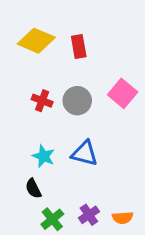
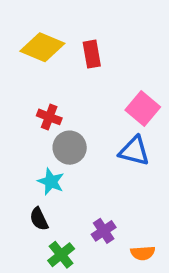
gray circle: (77, 101) -> (70, 148), moved
blue triangle: (85, 153) -> (134, 151), moved
purple cross: (89, 215) -> (104, 231), moved

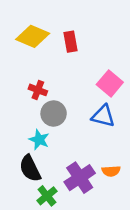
black semicircle: (39, 219) -> (30, 168), size x1.5
purple cross: (104, 231) -> (80, 178), size x1.6
orange semicircle: (143, 253) -> (111, 171), moved

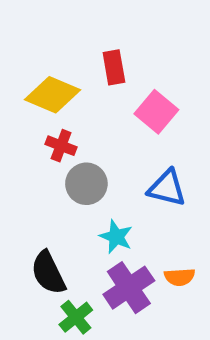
yellow diamond: (33, 36) -> (53, 95), moved
pink square: (110, 83) -> (156, 112), moved
cyan star: (39, 140) -> (116, 237), moved

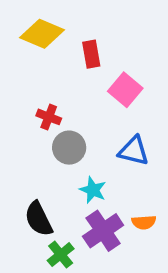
yellow diamond: (53, 95) -> (42, 34), moved

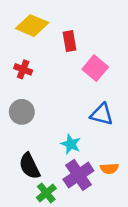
red cross: (49, 117) -> (23, 69), moved
gray circle: (69, 148) -> (22, 112), moved

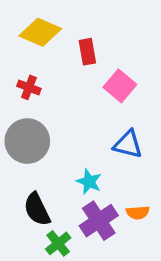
gray circle: (22, 112) -> (27, 141), size x1.4

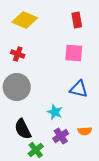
red rectangle: (87, 52) -> (77, 20), moved
pink square: (120, 86) -> (74, 53), turned -36
purple cross: (99, 221) -> (61, 136), size x0.7

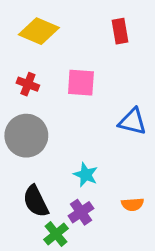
pink square: (74, 53) -> (81, 83), moved
blue triangle: (79, 89) -> (132, 122), moved
purple cross: (61, 136) -> (81, 212), moved

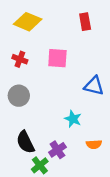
gray circle: (26, 136) -> (19, 96), size x0.7
cyan star: (86, 175) -> (73, 119), moved

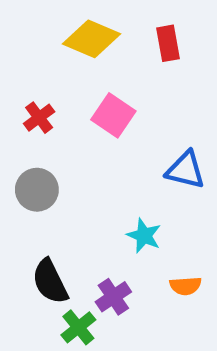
yellow diamond: (28, 22) -> (92, 39), moved
pink square: (57, 58) -> (113, 115), turned 30
red cross: (20, 59) -> (39, 118), turned 32

